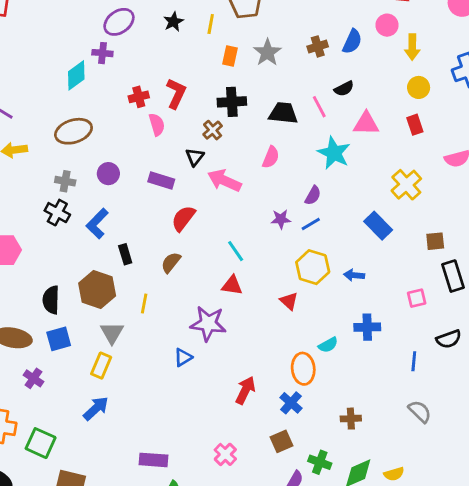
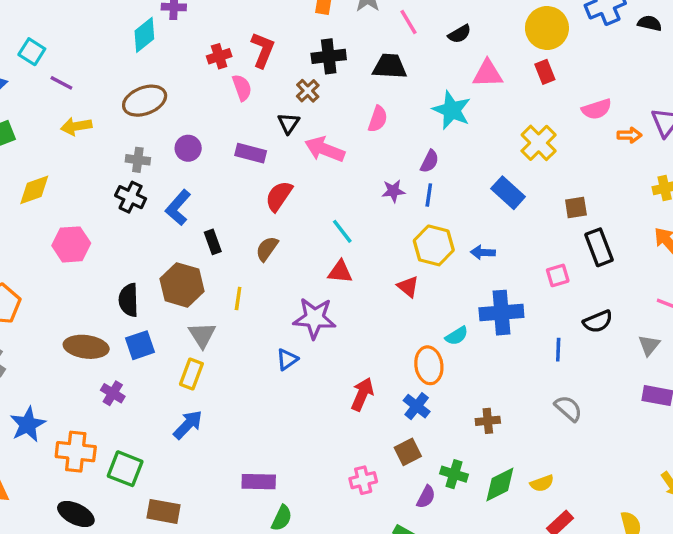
yellow circle: (419, 87) -> (547, 28), size x1.6
pink line: (319, 107) -> (409, 22), moved
blue line: (311, 224) -> (429, 195), turned -48
blue cross: (367, 327) -> (501, 313), size x1.4
pink cross: (225, 454) -> (363, 480), moved, turned 35

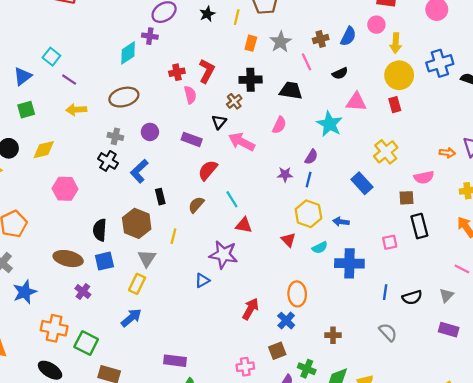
pink semicircle: (597, 109) -> (424, 177), moved
cyan line: (342, 231) -> (232, 199), moved
black semicircle: (598, 321) -> (412, 297), moved
cyan semicircle: (457, 336) -> (320, 248), moved
blue star: (28, 424) -> (25, 292), moved

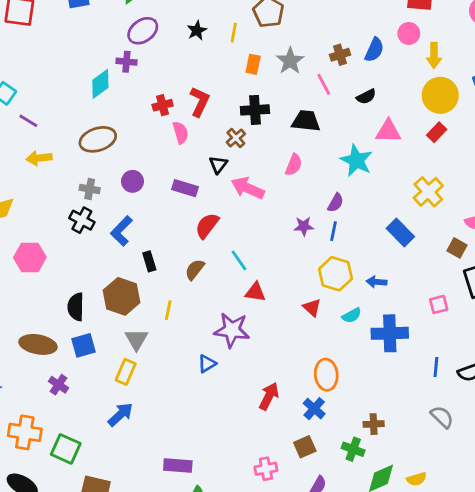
red rectangle: (395, 105) -> (437, 132), turned 63
brown square: (407, 198) -> (457, 248), turned 35
green cross: (307, 369) -> (353, 449), moved

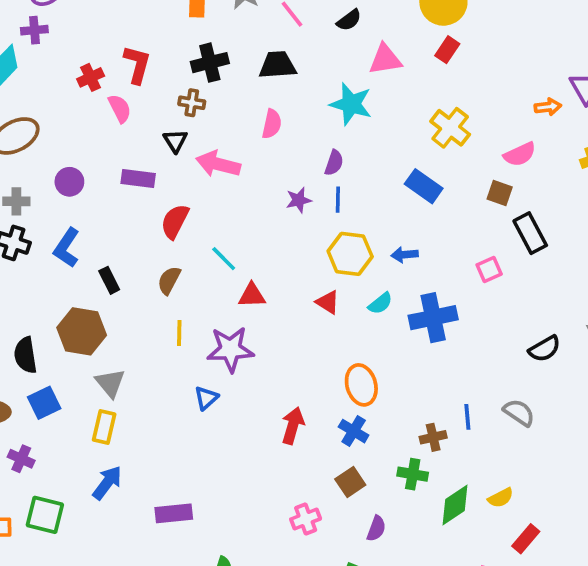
brown cross: (236, 138) -> (192, 103), turned -30
yellow line: (168, 310) -> (179, 333), moved
blue line: (436, 367) -> (467, 417), moved
green square: (66, 449) -> (45, 515), moved
purple rectangle: (178, 465) -> (174, 513), moved

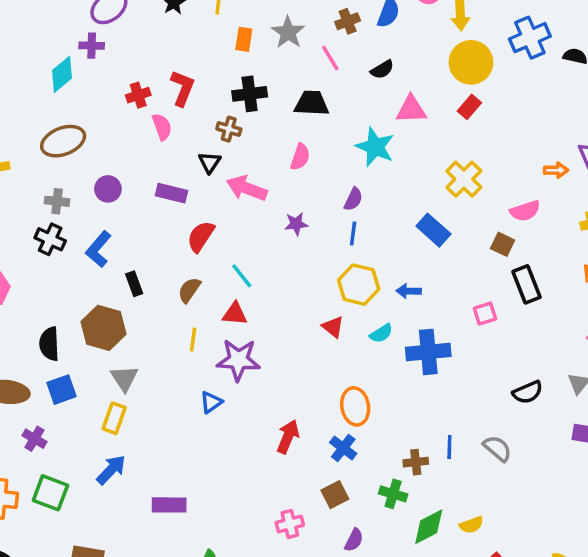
purple star: (299, 200) -> (296, 224), moved
red triangle: (252, 295) -> (235, 314), moved

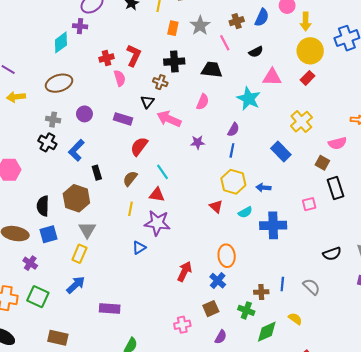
yellow semicircle: (471, 525) -> (295, 319), moved, turned -128

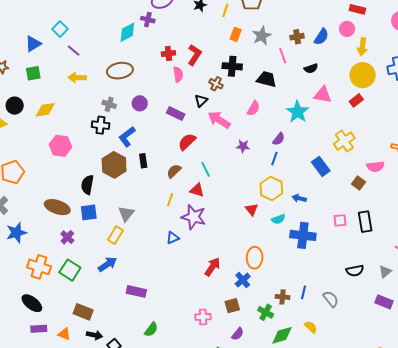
black cross: (47, 142) -> (101, 125), turned -30
black rectangle: (335, 188) -> (365, 222), moved
brown hexagon: (76, 198) -> (114, 165), moved

